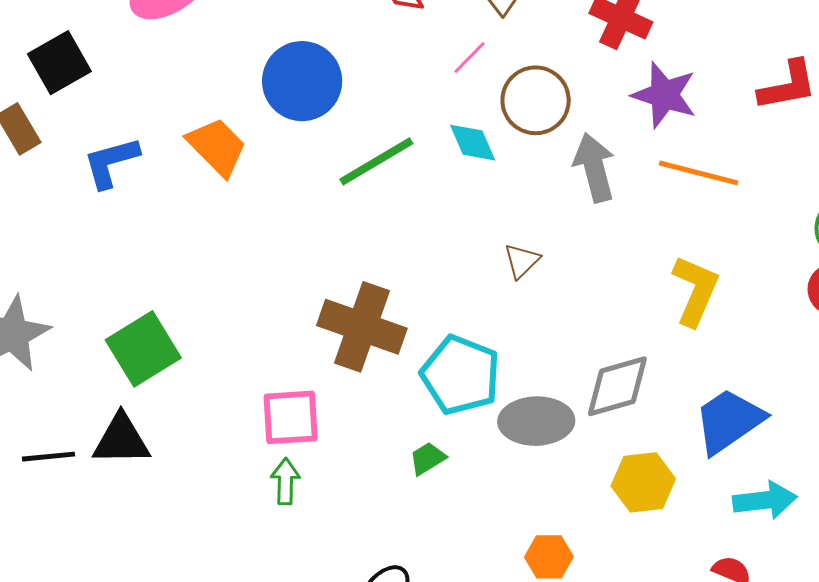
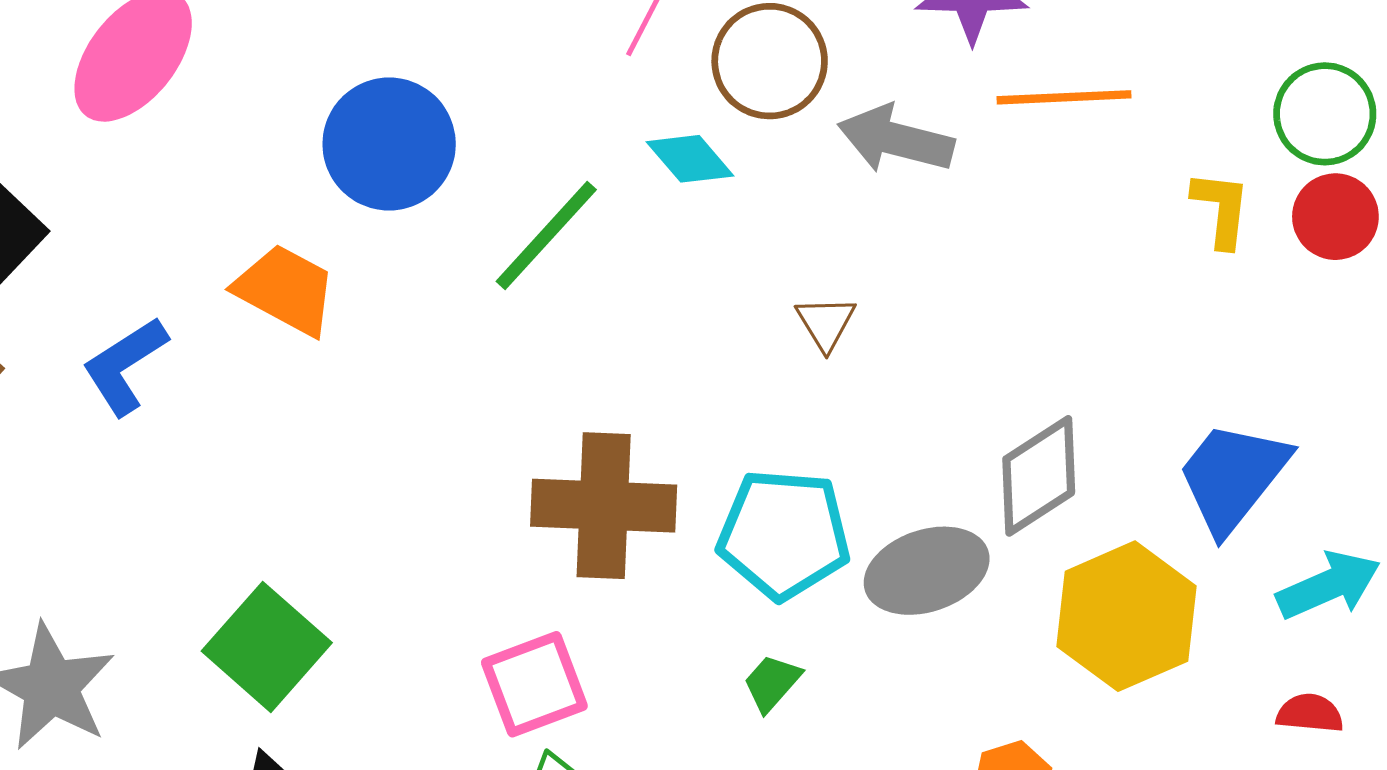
gray arrow: (594, 167) -> (896, 139), turned -44
yellow L-shape: (695, 290) -> (1221, 209), moved, size x0.7
yellow hexagon: (643, 482) -> (1126, 616), size x1.4

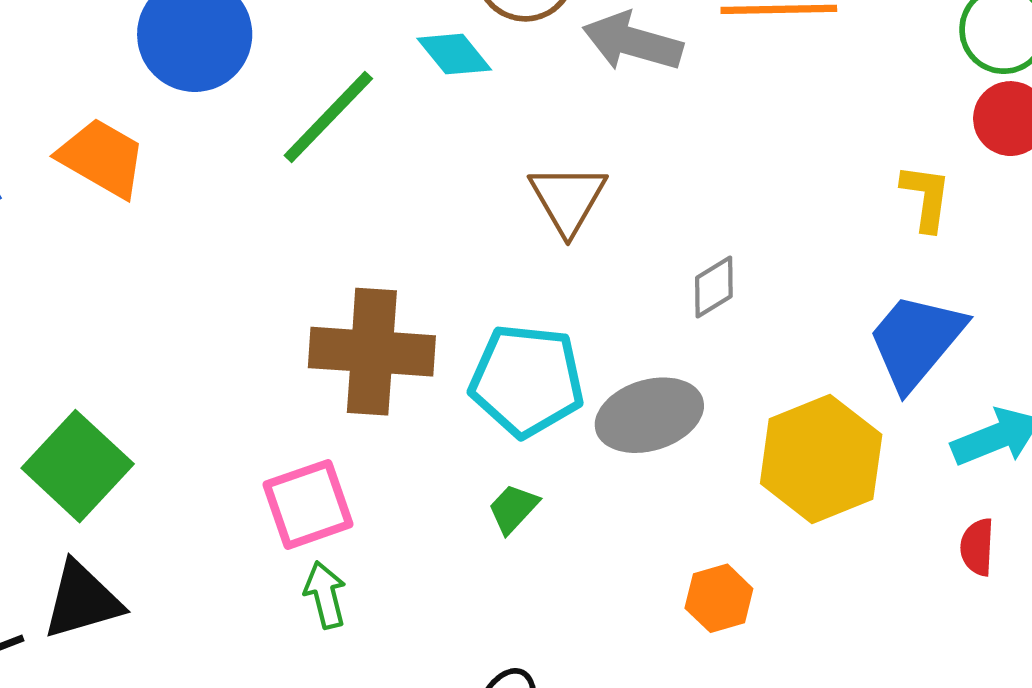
yellow L-shape: (1221, 209) -> (926, 197), moved
brown triangle: (826, 323) -> (568, 199), size x1.5
gray diamond: (1039, 476) -> (714, 287), moved, size x0.6
red semicircle: (1310, 713) -> (977, 547), turned -94

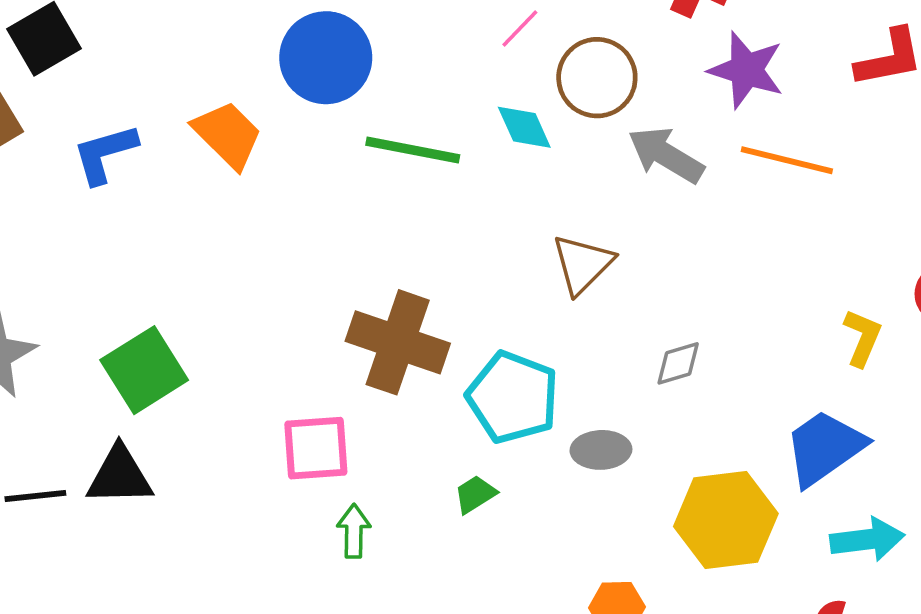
green line: (328, 117) -> (413, 150), turned 42
gray ellipse: (649, 415) -> (601, 450), size x0.7
green arrow: (325, 595) -> (354, 531), moved

